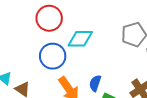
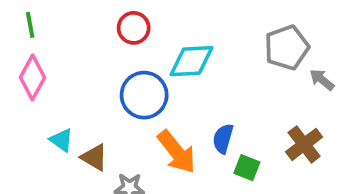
red circle: (49, 18) -> (134, 28), size x0.7

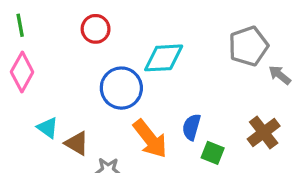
red circle: (134, 28) -> (96, 29), moved

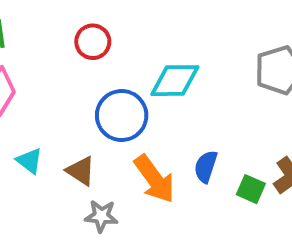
brown triangle: (77, 143) -> (81, 171), moved
green square: (213, 153) -> (251, 189), moved

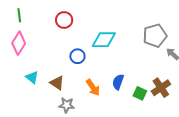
blue circle: (122, 116) -> (77, 56), size x0.6
orange arrow: (155, 179) -> (93, 88), size x0.7

